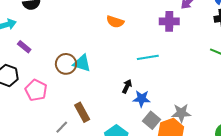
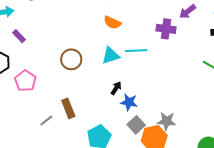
cyan line: (148, 57) -> (136, 51), moved
cyan triangle: (82, 63) -> (111, 56), moved, turned -42
brown circle: (66, 64) -> (71, 59), moved

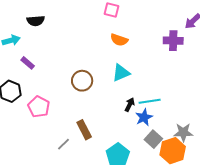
cyan line: (136, 51) -> (150, 101), moved
blue star: (129, 102) -> (144, 117), turned -30

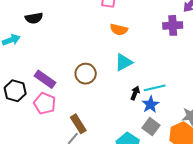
purple rectangle: (28, 63) -> (45, 79), moved, size x1.5
brown rectangle: (84, 130) -> (78, 124), moved
gray square: (153, 139) -> (151, 127), moved

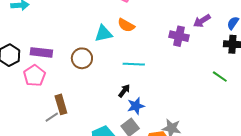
cyan triangle: (124, 62) -> (103, 34), moved
purple rectangle: (45, 79) -> (41, 52), turned -45
cyan line: (155, 88) -> (134, 64), moved

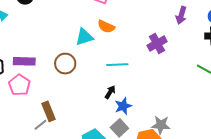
purple arrow: (202, 21) -> (181, 15), turned -36
purple cross: (179, 36) -> (157, 43), moved, turned -36

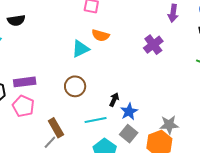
brown circle: (65, 64) -> (75, 86), moved
cyan line: (117, 65) -> (96, 120), moved

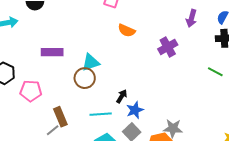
orange semicircle: (100, 35) -> (127, 30), moved
cyan triangle: (80, 49) -> (91, 62), moved
purple rectangle: (25, 82) -> (52, 52), moved
pink pentagon: (23, 106) -> (31, 91), turned -30

